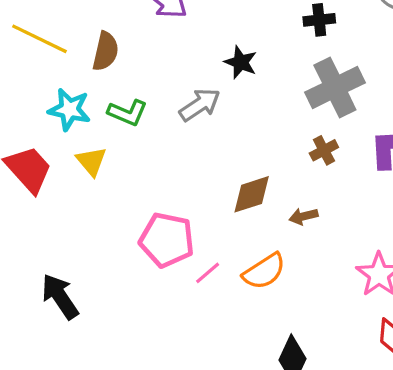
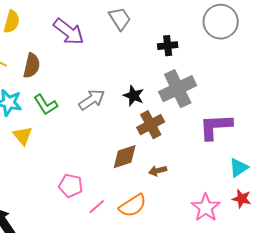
black star: (241, 62) -> (134, 96), moved
green L-shape: (128, 113) -> (46, 105), turned 35
brown cross: (324, 150) -> (151, 125), moved, size x1.5
pink pentagon: (167, 240) -> (71, 186), size x0.7

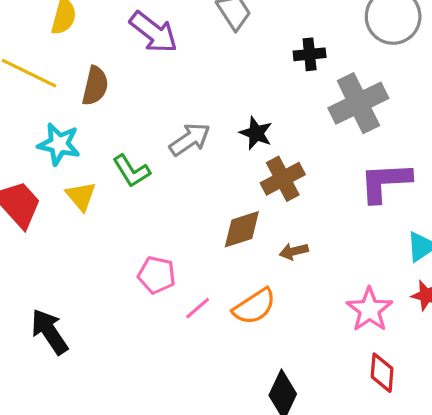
gray cross: (178, 89) -> (358, 103), moved
green L-shape: (46, 105) -> (131, 171), moved

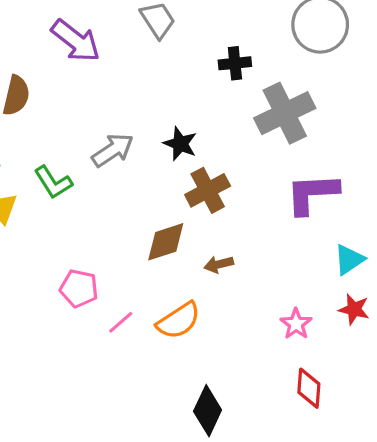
pink star: (369, 310) -> (296, 324), size x0.7

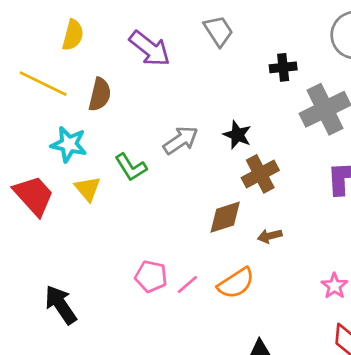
pink pentagon: (79, 288) -> (151, 276), moved

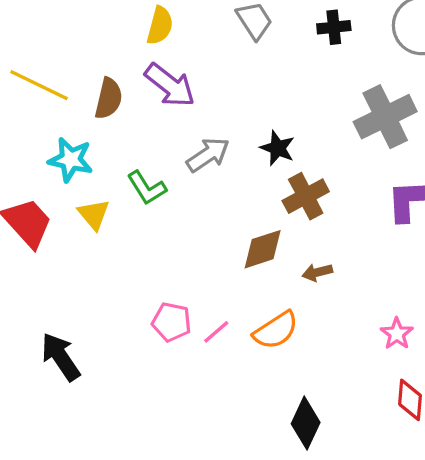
yellow semicircle: (73, 35) -> (160, 26), moved
purple arrow: (150, 49) -> (170, 85), moved
black cross: (283, 67) -> (334, 27), moved

